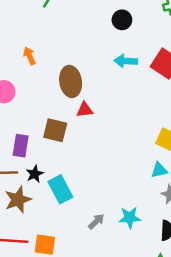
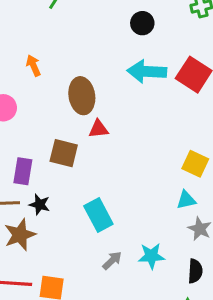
cyan arrow: (126, 61) -> (147, 72), size x1.4
black star: (35, 174) -> (40, 205), turned -30
cyan rectangle: (60, 189) -> (98, 215), moved

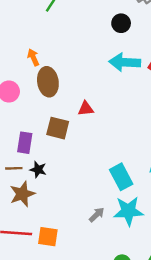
brown ellipse: (82, 96) -> (48, 82), moved
cyan rectangle: (98, 215) -> (121, 177), moved
cyan star: (151, 256) -> (128, 211), size x1.4

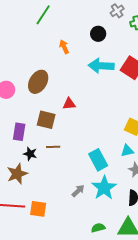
orange arrow: (33, 57) -> (64, 47), moved
brown ellipse: (48, 82) -> (38, 82), turned 40
brown line: (14, 168) -> (53, 147), moved
cyan star: (128, 211) -> (104, 188), turned -30

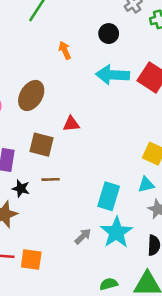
cyan rectangle: (98, 160) -> (109, 196), turned 45

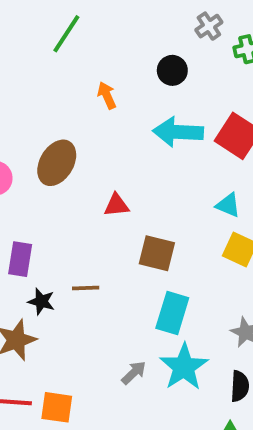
brown square: (42, 145) -> (157, 253), moved
cyan triangle: (146, 185) -> (228, 205), moved, turned 36

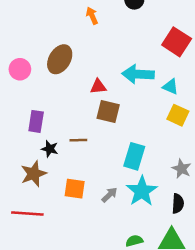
cyan arrow: (178, 132) -> (138, 74), moved
brown square: (157, 253) -> (108, 111), moved
orange square: (57, 407) -> (75, 189), moved

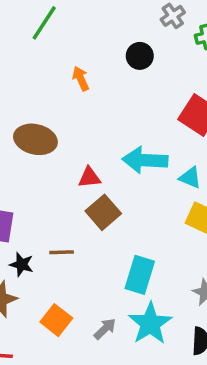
brown ellipse: (60, 59) -> (35, 139), turned 72
brown square: (108, 111) -> (103, 212), turned 35
orange square: (75, 189) -> (56, 320), turned 30

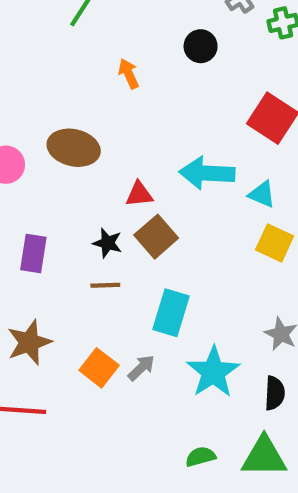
black star: (22, 264) -> (107, 243), moved
cyan rectangle: (140, 275) -> (171, 313), moved
gray arrow: (105, 329) -> (141, 368), moved

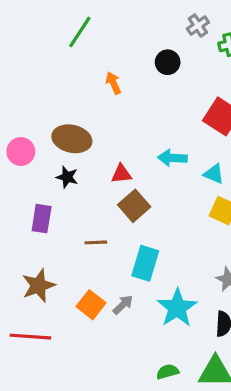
cyan arrow: (207, 173) -> (172, 158), size x0.7
black star: (107, 243) -> (67, 177), moved

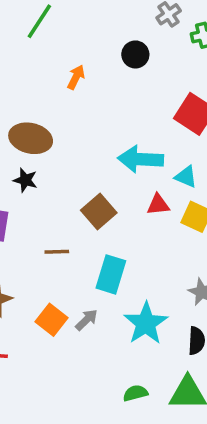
orange arrow: (113, 83) -> (76, 77), turned 50
cyan arrow: (172, 158) -> (141, 159), size x1.4
red triangle: (121, 174) -> (158, 205), moved

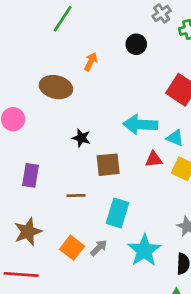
brown ellipse: (31, 138) -> (56, 87), moved
black star: (25, 180) -> (81, 138), moved
brown square: (99, 212) -> (108, 165), turned 35

